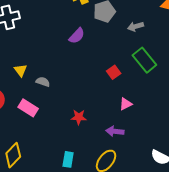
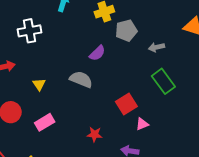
red square: (114, 72) -> (126, 104), moved, size x1.5
gray semicircle: (43, 82) -> (81, 79), moved, size x1.6
pink rectangle: (28, 108) -> (45, 122), turned -66

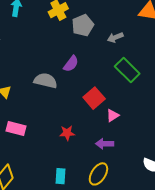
purple semicircle: (97, 53) -> (71, 64), moved
pink rectangle: (45, 122) -> (16, 129), turned 54

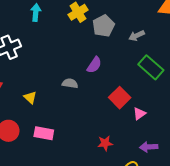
gray semicircle: (46, 81) -> (70, 83), size x0.7
red star: (67, 133) -> (105, 143), moved
purple arrow: (105, 144) -> (149, 147), moved

